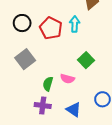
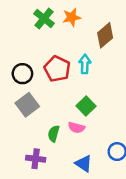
black circle: (22, 23) -> (22, 74), moved
green square: (86, 60) -> (86, 106), moved
purple cross: (43, 105) -> (36, 159), moved

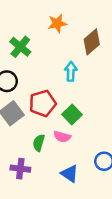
green cross: (44, 19) -> (20, 47), moved
red pentagon: (57, 69) -> (42, 103), moved, turned 30

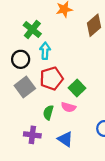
cyan arrow: (71, 71) -> (45, 51), moved
blue triangle: (70, 174) -> (65, 139), moved

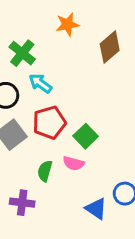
cyan arrow: (45, 51) -> (40, 83), turned -56
blue triangle: (65, 139) -> (96, 209), moved

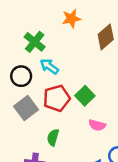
green square: (86, 136) -> (85, 96), moved
pink semicircle: (73, 163) -> (97, 125), moved

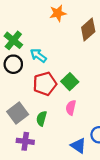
green cross: (35, 42) -> (13, 40), moved
gray square: (26, 108) -> (18, 113), moved
pink semicircle: (97, 125) -> (71, 108), moved, turned 88

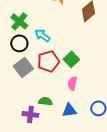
gray square: (18, 113) -> (23, 67), moved
green semicircle: (42, 118) -> (45, 101), moved, turned 80
blue triangle: (78, 146) -> (69, 110), moved, turned -42

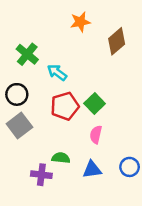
black circle: (19, 43) -> (17, 94), moved
gray square: (23, 67) -> (19, 126), moved

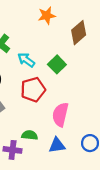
green square: (95, 103) -> (57, 64), moved
pink semicircle: (96, 135) -> (60, 115), size x1.5

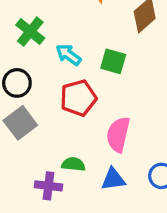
green square: (57, 64) -> (113, 61), turned -30

